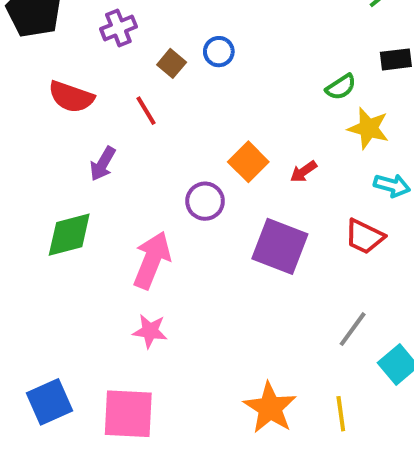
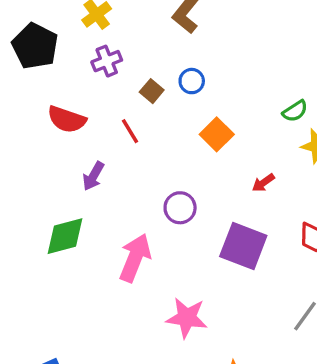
orange square: (248, 162) -> (217, 134), moved
pink star: (150, 331) -> (187, 318), moved, size x1.4

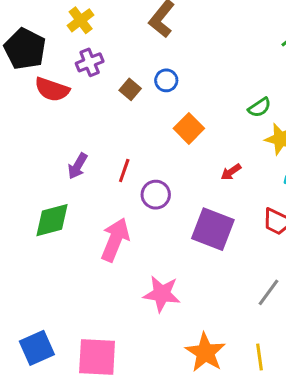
red semicircle: (67, 119) -> (52, 89), moved
red line: (130, 131) -> (124, 171), moved, turned 50

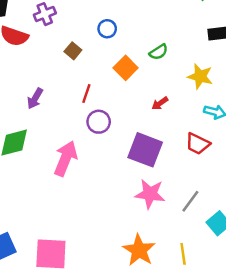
brown square: (130, 89) -> (73, 51), moved
green semicircle: (259, 107) -> (159, 52), moved
red line: (124, 171) -> (86, 94), moved
pink star: (162, 294) -> (150, 194), moved

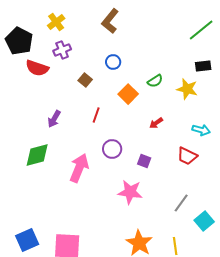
yellow star: (200, 76) -> (187, 89), moved
purple circle: (99, 122) -> (112, 149), moved
purple square: (145, 150) -> (144, 161), size x0.5
pink star: (150, 194) -> (130, 192), moved

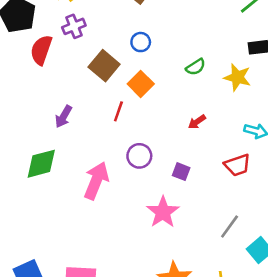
red semicircle: (37, 68) -> (41, 50), turned 90
brown square: (85, 80) -> (104, 66), size x1.6
orange square: (128, 94) -> (141, 84), moved
red trapezoid: (187, 156) -> (237, 165), turned -45
pink star: (130, 192) -> (163, 212), turned 30

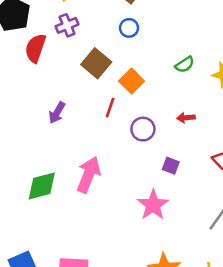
blue circle: (141, 42) -> (129, 28), moved
red arrow: (197, 122) -> (186, 118), turned 30
purple circle: (139, 156) -> (143, 129), moved
green diamond: (41, 164) -> (42, 186), moved

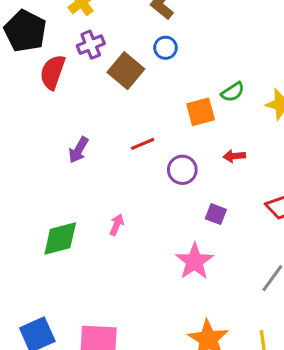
brown square: (96, 63) -> (126, 71), moved
orange square: (132, 81) -> (201, 112), moved, turned 30
red line: (110, 108) -> (143, 144), turned 48
pink arrow: (89, 175) -> (117, 225), size x0.5

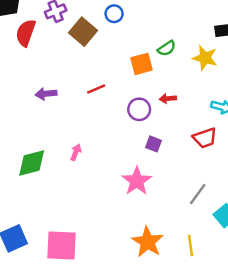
purple arrow: (79, 150) -> (46, 94), turned 54
purple circle: (182, 170) -> (139, 109), moved

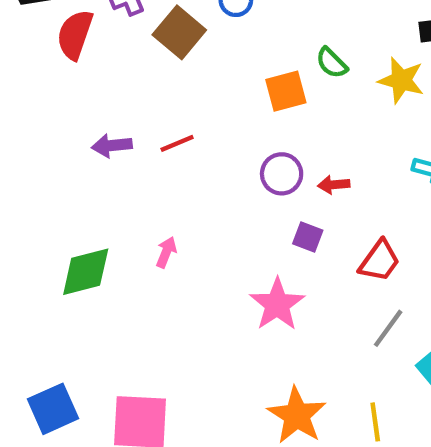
green semicircle: (167, 48) -> (332, 63), turned 78
red line: (96, 89) -> (177, 143), moved
red arrow: (168, 99) -> (334, 185), moved
red trapezoid: (205, 138) -> (379, 261), moved, turned -35

